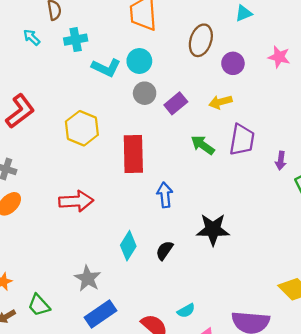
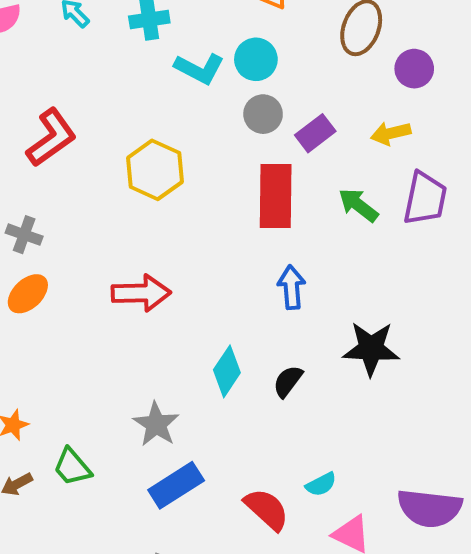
red rectangle: (133, 154) -> (276, 196), moved

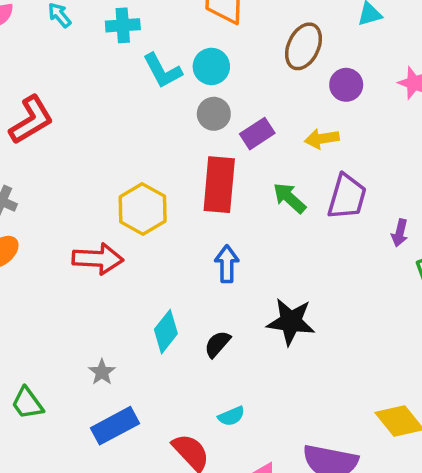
cyan L-shape: (199, 69) -> (162, 71), turned 30
yellow hexagon: (155, 170) -> (143, 209), moved
gray star: (156, 424) -> (102, 372), size x0.7
cyan semicircle: (321, 484) -> (231, 416), moved

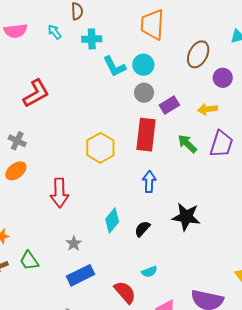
red arrow: (98, 259) -> (59, 193), moved, turned 84

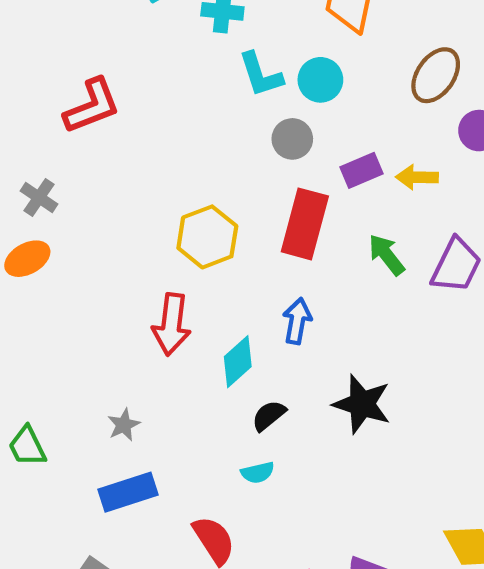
gray circle: (144, 93) -> (292, 139), moved
yellow arrow: (207, 109) -> (417, 177), moved
red arrow: (59, 193) -> (172, 324), moved
cyan diamond: (112, 221) -> (238, 362), moved
cyan semicircle: (149, 272) -> (258, 473), moved

